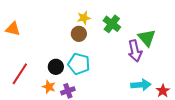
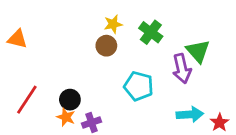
cyan pentagon: (79, 64) -> (139, 86), moved
black circle: (56, 67) -> (70, 100), moved

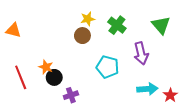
green triangle: (198, 51) -> (161, 25), moved
red line: (27, 100) -> (21, 77), turned -55
orange star: (66, 117) -> (46, 67), moved

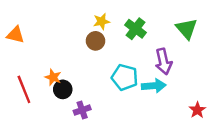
cyan arrow: (147, 89) -> (154, 86), moved

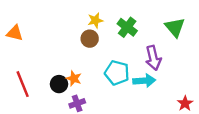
orange star: (53, 77) -> (74, 78), moved

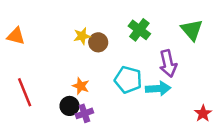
yellow star: (95, 20) -> (82, 36), moved
black circle: (59, 84) -> (70, 106), moved

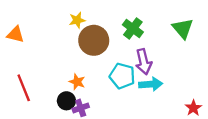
yellow star: (82, 36) -> (77, 20), moved
brown circle: (98, 42) -> (94, 40), size x1.6
purple arrow: (168, 64) -> (144, 62), moved

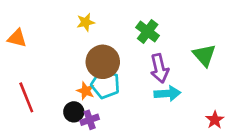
green triangle: (183, 28) -> (204, 55), moved
brown circle: (94, 40) -> (103, 62), moved
cyan pentagon: (122, 76) -> (105, 84), moved

